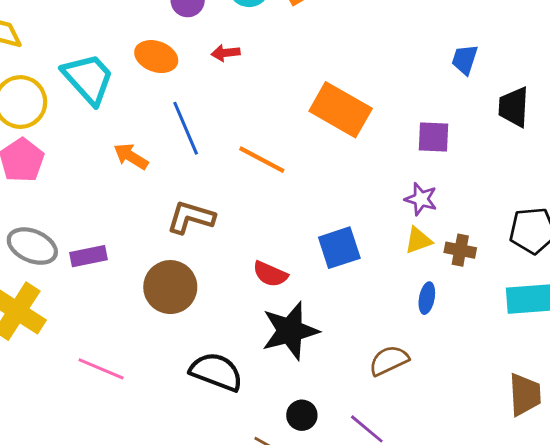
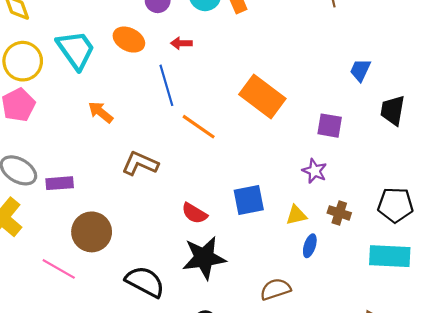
blue line: (186, 128) -> (166, 85), moved
yellow triangle: (418, 240) -> (296, 215), moved
brown circle: (170, 287) -> (92, 232), moved

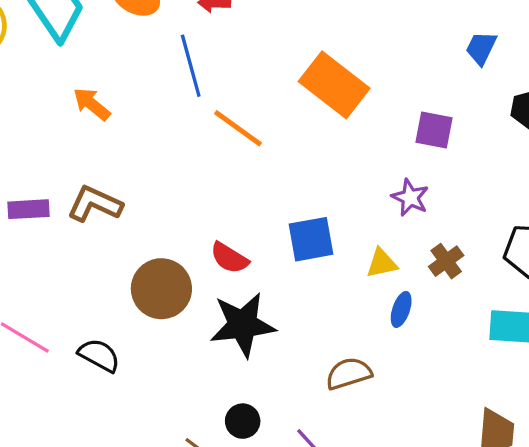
brown L-shape: (140, 163) -> (95, 204), moved
brown cross: (339, 213) -> (446, 261), turned 35
brown circle: (92, 232) -> (161, 289), moved
black semicircle: (145, 282) -> (99, 355), moved, size x0.7

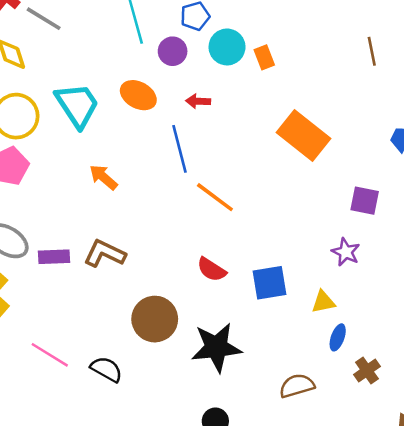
orange rectangle: (334, 85) -> (303, 136), moved
red semicircle: (229, 258) -> (212, 270), moved
brown cross: (446, 261) -> (367, 371), moved

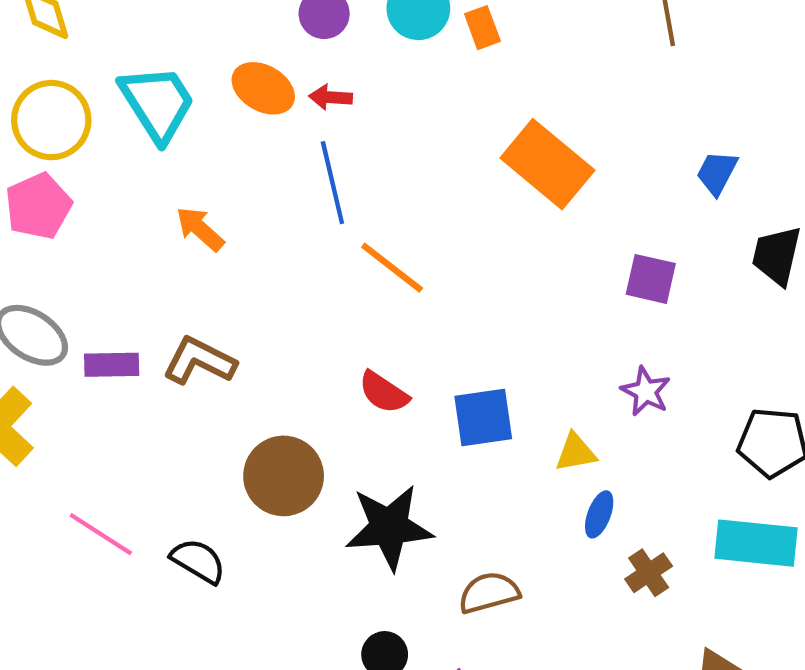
red arrow: (198, 101) -> (331, 97), moved
purple star: (346, 252) -> (646, 391), moved
brown semicircle: (297, 386) -> (489, 593), moved

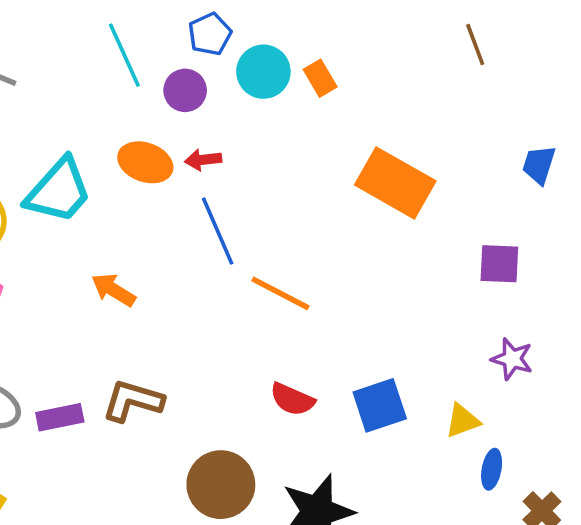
cyan trapezoid: (157, 103) -> (59, 191), turned 84

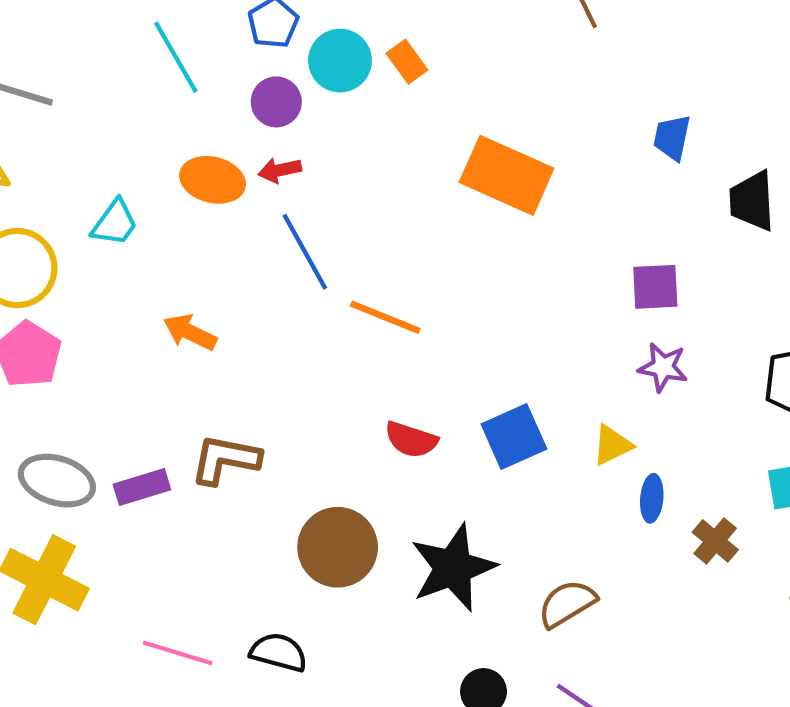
purple circle: (185, 90) -> (276, 102), moved
cyan trapezoid: (59, 191) -> (115, 223), size x0.6
purple square: (499, 264) -> (655, 287), moved

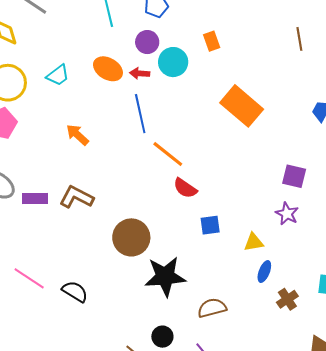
cyan circle: (340, 61) -> (173, 62), moved
blue square: (514, 437) -> (210, 225), size x0.7
red semicircle: (411, 440) -> (185, 188), moved
brown circle: (338, 547) -> (131, 237), moved

